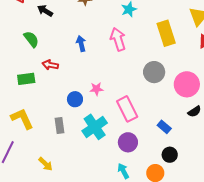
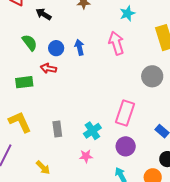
pink star: (96, 89) -> (86, 156), moved
blue circle: (75, 99) -> (56, 48), moved
pink rectangle: (127, 109) -> (125, 113), turned 45
cyan cross: (95, 127) -> (92, 131), size x0.7

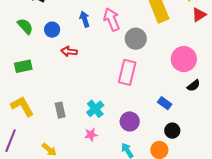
blue arrow: (79, 47) -> (85, 19), moved
red arrow: (48, 68) -> (69, 51), moved
gray circle: (152, 76) -> (136, 39), moved
pink rectangle: (125, 113) -> (127, 72), moved

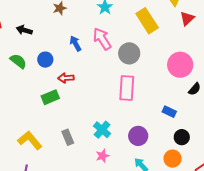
green rectangle: (23, 66) -> (50, 97), moved

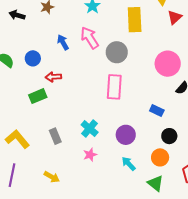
yellow rectangle: (147, 21) -> (135, 20), turned 30
black arrow: (24, 30) -> (17, 15), moved

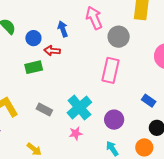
blue arrow: (63, 42) -> (63, 29), moved
blue circle: (33, 58) -> (33, 38), moved
cyan cross: (90, 129) -> (79, 108), size x1.4
gray rectangle: (55, 136) -> (44, 109), turned -49

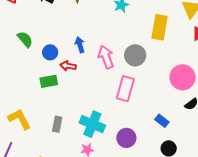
pink arrow: (94, 18) -> (106, 57), moved
cyan cross: (79, 108) -> (92, 124), turned -30
gray rectangle: (44, 109) -> (57, 124), turned 70

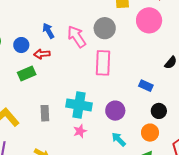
pink circle: (183, 77) -> (149, 20), moved

